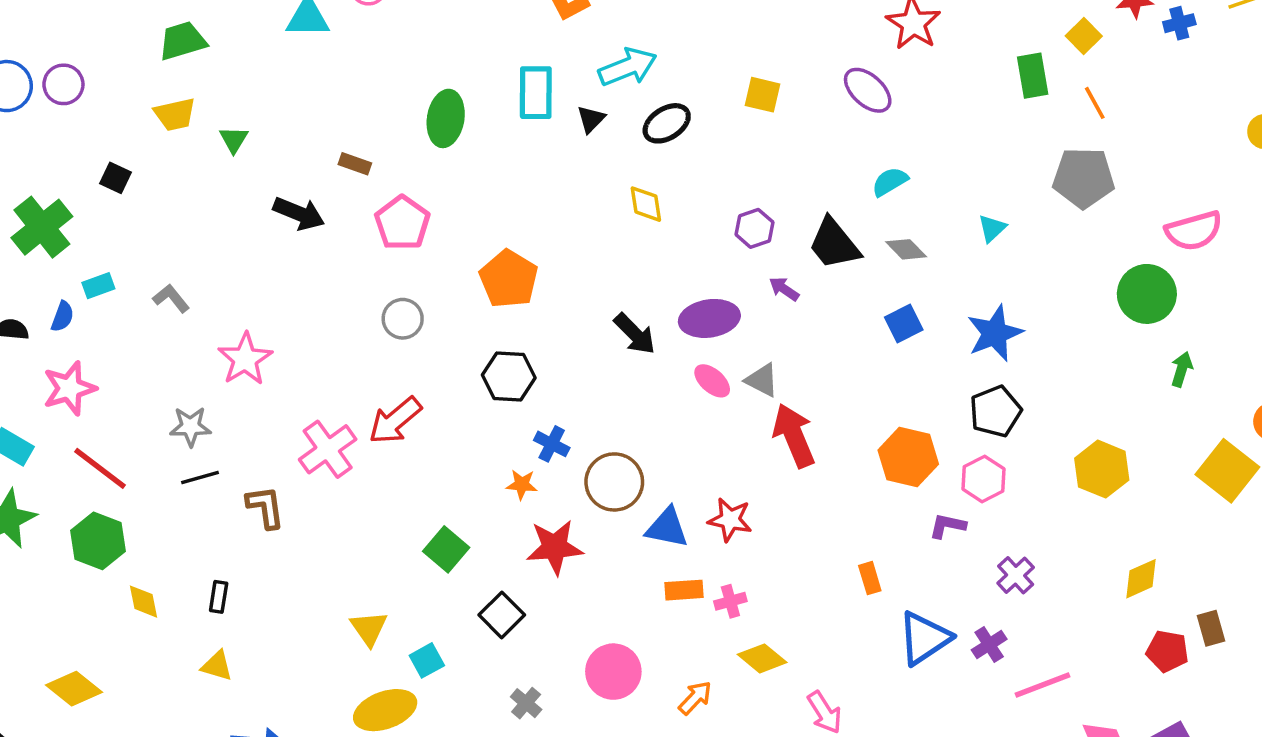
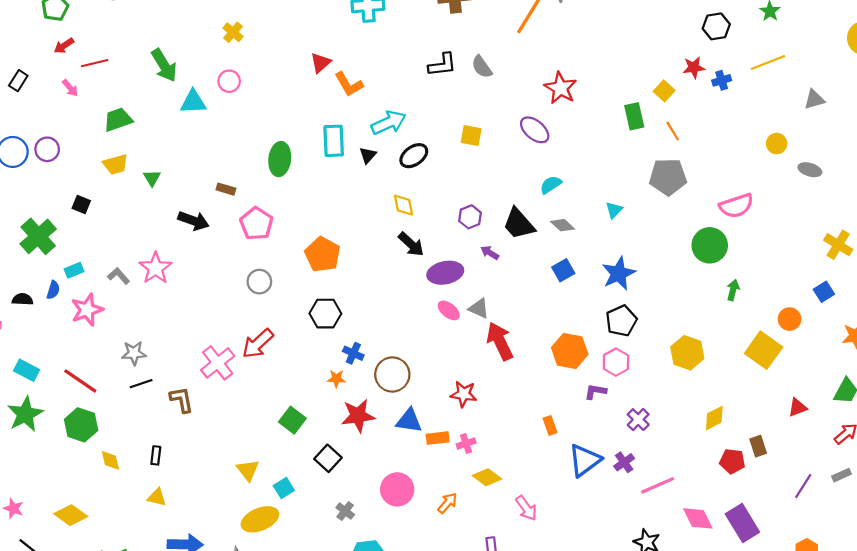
black arrow: (635, 334) -> (411, 244), moved
pink star: (245, 359) -> (156, 268), moved
pink star: (69, 388) -> (87, 310), moved
blue triangle: (667, 528) -> (409, 421), moved

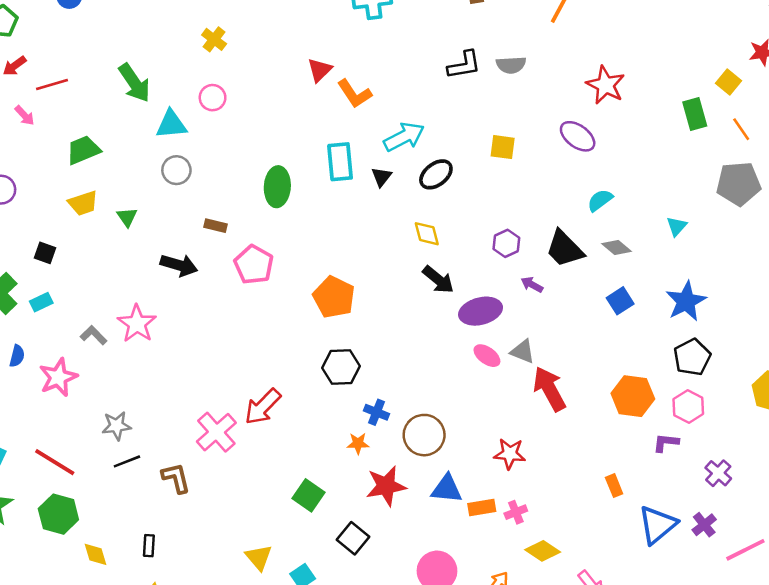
gray semicircle: (482, 67) -> (511, 65), turned -55
cyan rectangle: (74, 270) -> (41, 302), moved
gray circle: (259, 282) -> (176, 170), moved

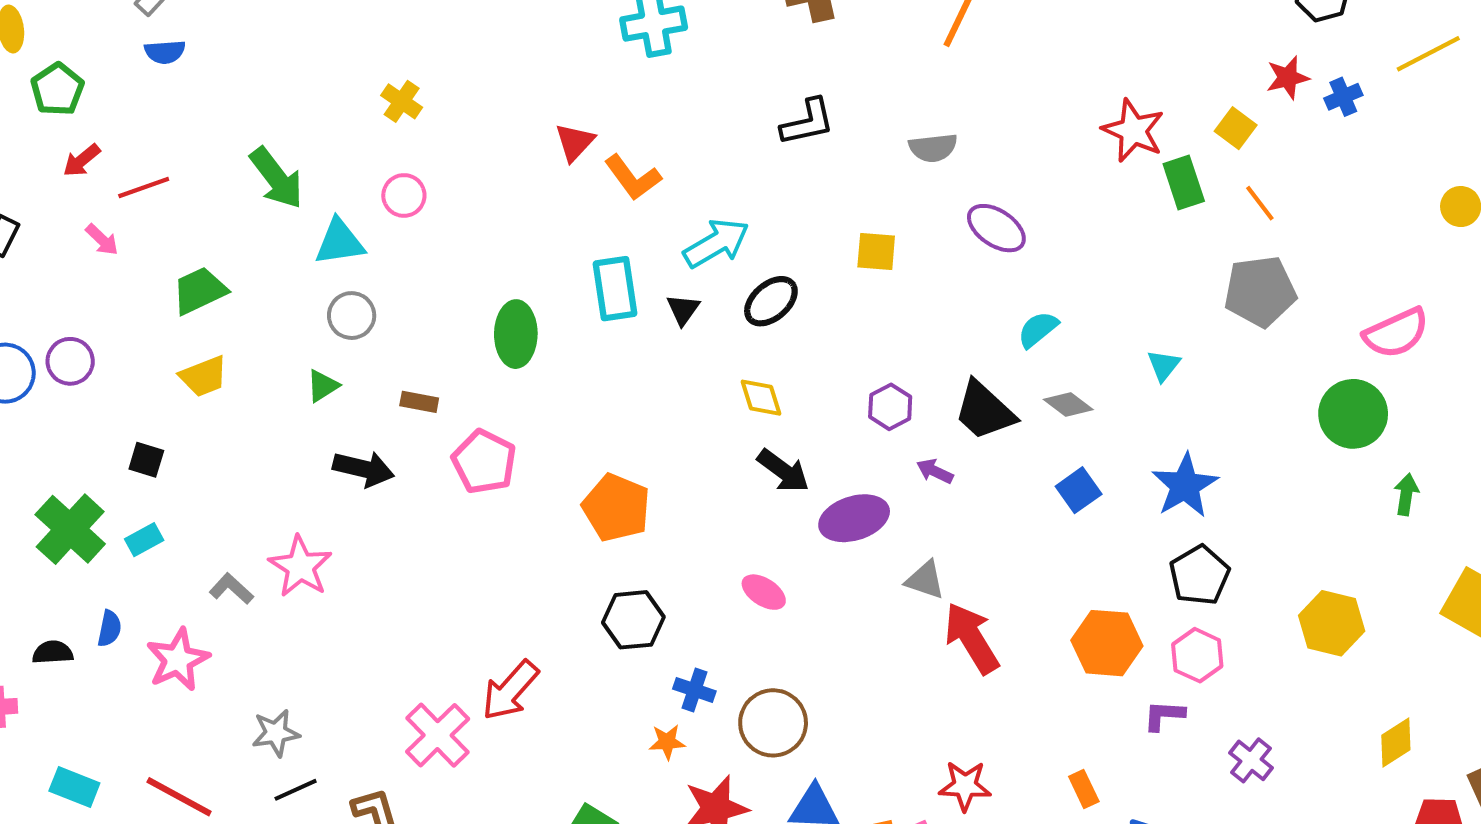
gray semicircle: (511, 65) -> (933, 148), moved
red star: (606, 85) -> (1133, 131), moved
green triangle: (127, 217) -> (323, 386), moved, turned 35
pink ellipse: (487, 356) -> (764, 592), moved
red star: (510, 454) -> (965, 786), moved

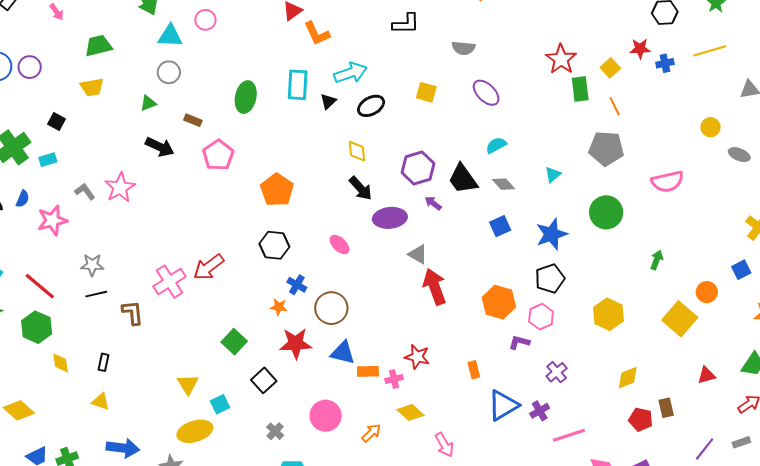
purple hexagon: (890, 407) -> (418, 168), size x1.5
green circle: (1353, 414) -> (606, 212), moved

